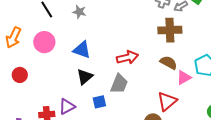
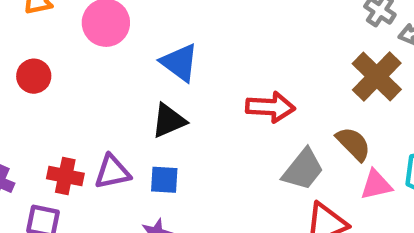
brown cross: (170, 30) -> (377, 76), turned 30
gray trapezoid: (119, 84) -> (303, 169), moved
blue square: (99, 102) -> (164, 180), moved

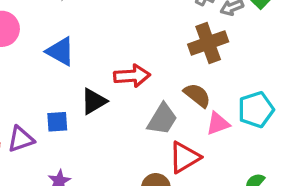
brown cross: (377, 76) -> (208, 43), turned 33
black triangle: (169, 121) -> (94, 101), moved
blue square: (164, 180) -> (57, 122), moved

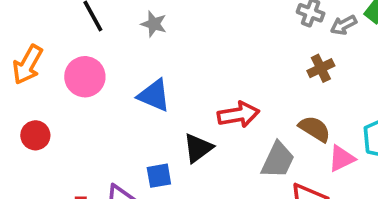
brown cross: (208, 43) -> (321, 68), size x0.6

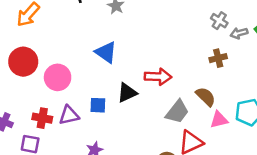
pink circle: (85, 77) -> (58, 77), moved
red circle: (35, 135) -> (23, 62), size x1.5

